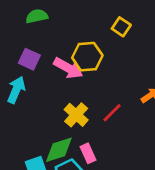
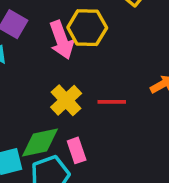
pink arrow: (68, 68) -> (62, 40), turned 36
red line: (112, 113) -> (112, 102), turned 40

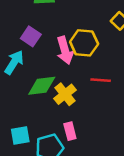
red line: (112, 102) -> (101, 80), moved
green diamond: (40, 143) -> (42, 86), moved

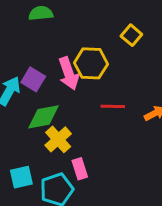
purple square: (31, 36) -> (33, 79), moved
yellow cross: (65, 94) -> (58, 139), moved

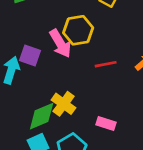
green diamond: (43, 117) -> (42, 116), moved
pink rectangle: (80, 169) -> (106, 124), moved, turned -42

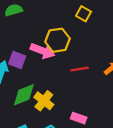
pink arrow: (60, 43) -> (43, 51), turned -40
green diamond: (42, 116) -> (24, 95), moved

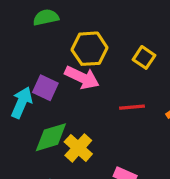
yellow square: (84, 14) -> (144, 57), moved
yellow hexagon: (58, 40) -> (90, 49), moved

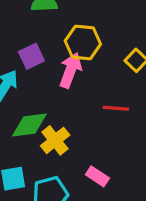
pink arrow: (82, 78) -> (70, 70), turned -104
purple square: (45, 88) -> (31, 56), moved, turned 30

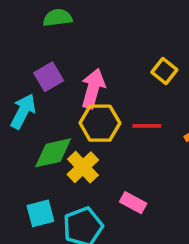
yellow hexagon: (83, 42) -> (100, 123), moved

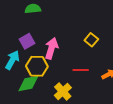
yellow hexagon: (100, 123) -> (37, 66), moved
yellow cross: (83, 167) -> (63, 92), moved

